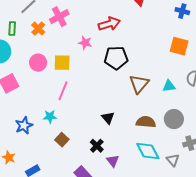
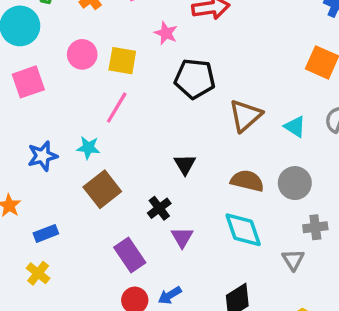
black pentagon: (116, 58) -> (195, 79), moved
cyan triangle: (169, 86) -> (295, 127), turned 32
brown square: (62, 140) -> (102, 189), size x1.5
gray triangle: (173, 160) -> (293, 260), moved

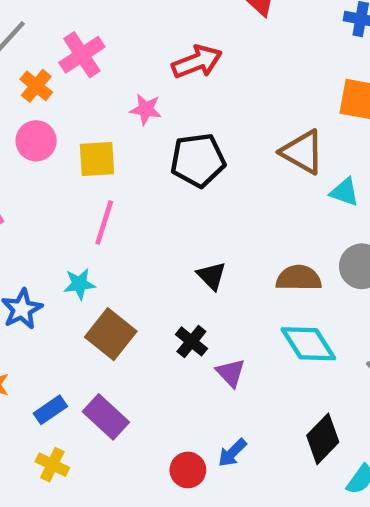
pink circle: (82, 54) -> (36, 141), moved
brown triangle: (245, 116) -> (302, 152), moved, turned -36
purple rectangle: (130, 255) -> (106, 417), moved

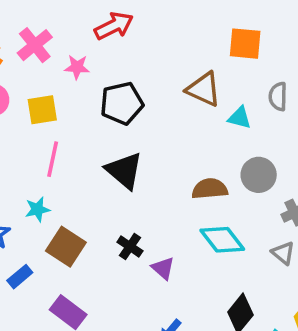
pink cross: (82, 55) -> (35, 45), moved
black triangle: (212, 276) -> (124, 171), moved, size x1.6
blue rectangle: (50, 410) -> (20, 277), moved

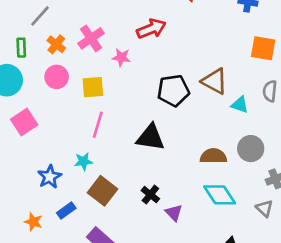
orange square: (245, 44) -> (263, 48), moved
black pentagon: (122, 103) -> (173, 91), moved
black triangle: (124, 171) -> (150, 137), turned -36

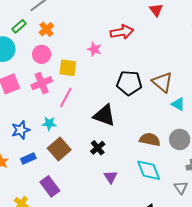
pink cross: (91, 38) -> (42, 83), moved
green rectangle: (21, 48) -> (19, 26), turned 40
black cross: (150, 195) -> (98, 148), moved

